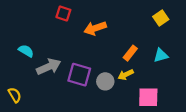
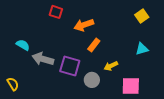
orange rectangle: (130, 53) -> (94, 45), moved
gray arrow: (49, 67) -> (43, 59), turned -140
gray circle: (105, 81) -> (92, 80), moved

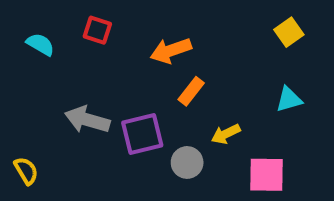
red square: (56, 12) -> (97, 30), moved
cyan semicircle: (23, 45) -> (40, 44), moved
purple square: (70, 66) -> (142, 134), turned -30

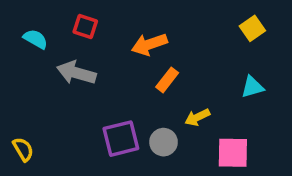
gray arrow: (87, 120) -> (76, 73), moved
purple square: (142, 134) -> (121, 139), moved

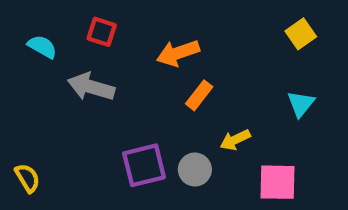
cyan triangle: (252, 87) -> (301, 104), turned -35

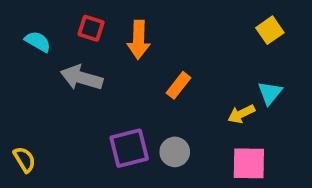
orange arrow: (178, 53) -> (139, 40), moved, turned -69
yellow arrow: (235, 140) -> (241, 114), moved

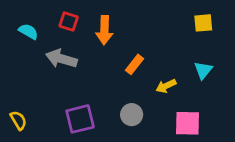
yellow square: (270, 30) -> (203, 23), turned 30
yellow arrow: (241, 114) -> (166, 86), moved
purple square: (129, 148) -> (80, 119), moved

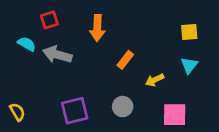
red square: (69, 21) -> (49, 20), moved, turned -36
yellow square: (203, 23) -> (189, 32), moved
cyan semicircle: (28, 32) -> (27, 44), moved

